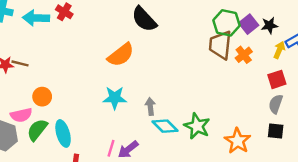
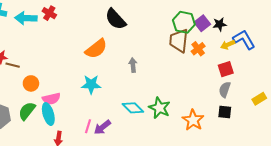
yellow arrow: (279, 50) -> (228, 45), turned -136
brown line: (20, 63) -> (13, 65), moved
gray arrow: (150, 106) -> (133, 65), moved
pink semicircle: (21, 115) -> (51, 99), moved

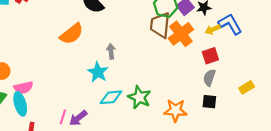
orange cross: (198, 49) -> (181, 34), size x1.6
cyan star: (91, 84) -> (98, 72), moved, turned 30
cyan diamond: (133, 108) -> (111, 97), turned -50
orange star: (193, 120) -> (175, 110), turned -30

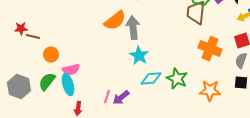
orange cross: (181, 34) -> (210, 49), moved, turned -30
gray arrow: (111, 51) -> (133, 28), moved, size x1.6

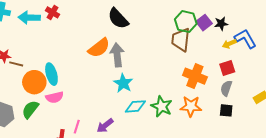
orange circle: (51, 55) -> (34, 82), size x1.5
cyan ellipse: (68, 85) -> (51, 74), moved
orange star: (210, 91) -> (191, 106), moved
pink line: (107, 97) -> (77, 127), moved

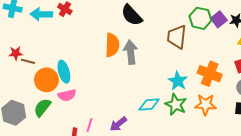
brown trapezoid: (181, 40) -> (177, 37), moved
orange semicircle: (99, 48) -> (112, 45), turned -50
cyan star: (123, 83) -> (178, 81), moved

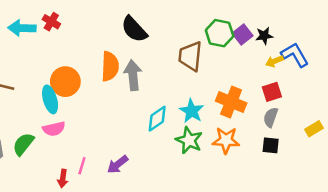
orange circle: (46, 80) -> (65, 82), moved
cyan diamond: (149, 105) -> (157, 119), moved, turned -30

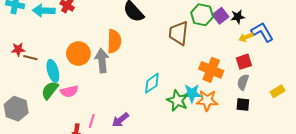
gray arrow: (133, 75) -> (102, 61), moved
cyan ellipse: (50, 99) -> (53, 71), moved
cyan star: (192, 111) -> (192, 93), moved, turned -30
green semicircle: (23, 144) -> (50, 90), moved

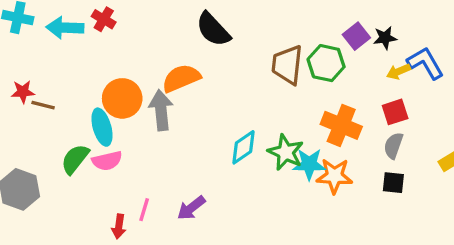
green hexagon: (202, 15) -> (326, 63), moved
orange semicircle: (114, 41) -> (181, 78), turned -115
cyan ellipse: (53, 71) -> (102, 127), moved
green star: (177, 100) -> (286, 152), moved

